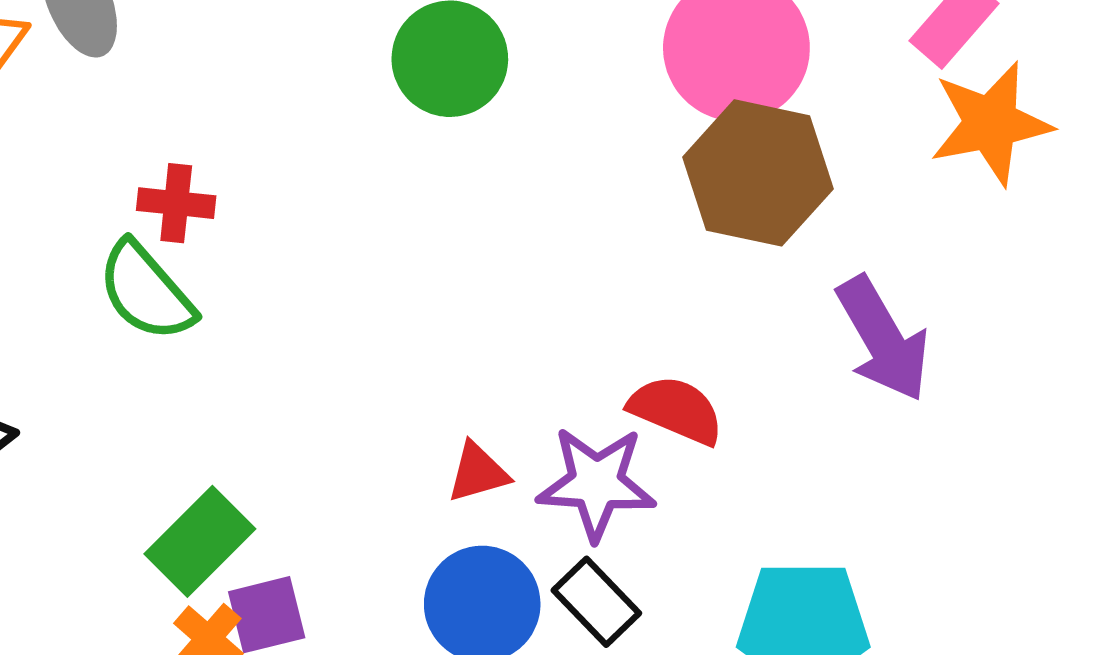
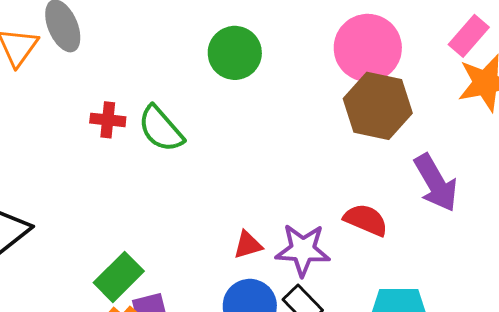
green semicircle: (146, 291) -> (161, 129), moved
red semicircle: (676, 410) -> (366, 220), moved

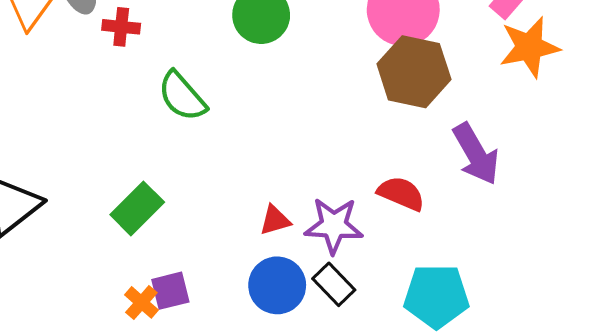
red cross: (108, 120) -> (121, 27), moved
green rectangle: (119, 277) -> (137, 208), moved

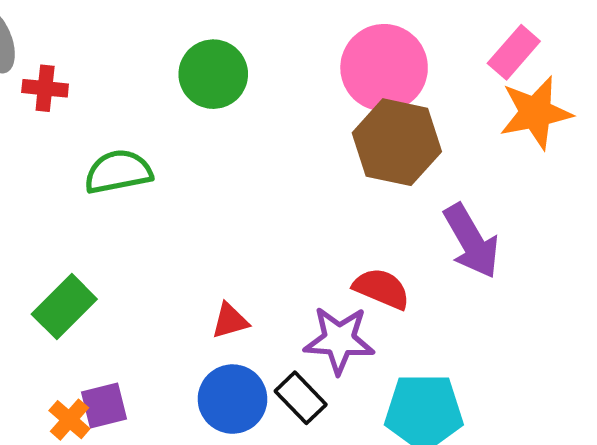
green semicircle: (182, 96) -> (118, 172), turned 120
purple star: (334, 226) -> (339, 340), moved

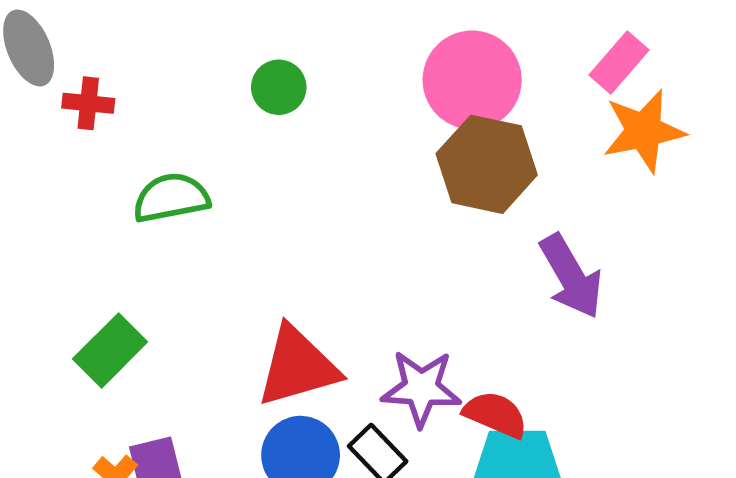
green circle: (213, 74) -> (279, 87), size x0.7
red semicircle: (382, 289) -> (495, 414), moved
red triangle: (230, 321) -> (298, 366), size x2.0

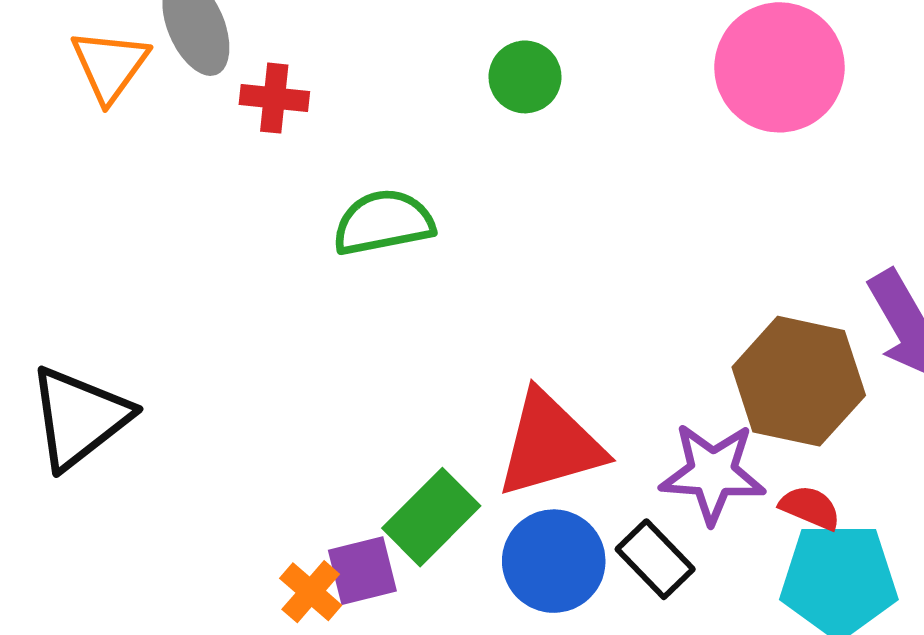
brown hexagon: (487, 164) -> (799, 381), moved
green rectangle: (110, 350) -> (431, 517), moved
red semicircle: (495, 414) -> (810, 508), size x0.7

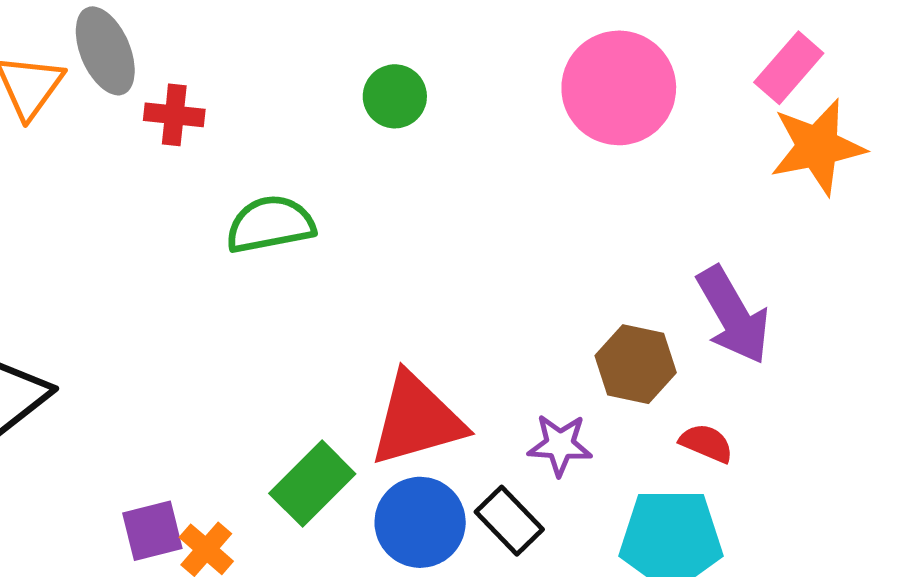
brown hexagon: (799, 381) -> (636, 364), size x0.7
purple star: (713, 473) -> (560, 445), size x0.7
red semicircle: (810, 508) -> (706, 443), moved
purple square: (362, 571) -> (152, 531), moved

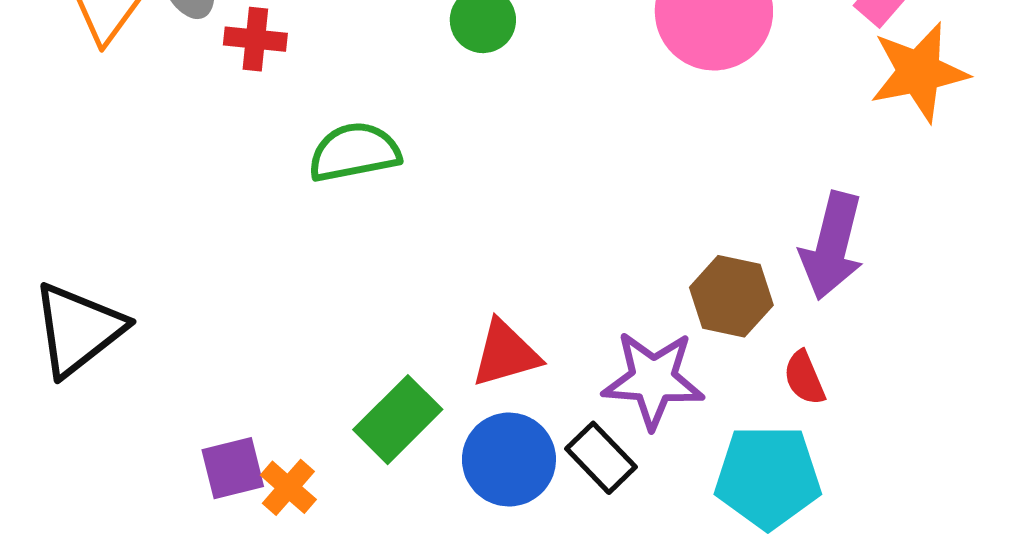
purple arrow: (733, 315) -> (832, 246), turned 44
red triangle: (417, 420) -> (505, 354), size x0.7
red semicircle: (706, 443) -> (804, 378), turned -136
purple star: (560, 445) -> (653, 380), size x1.5

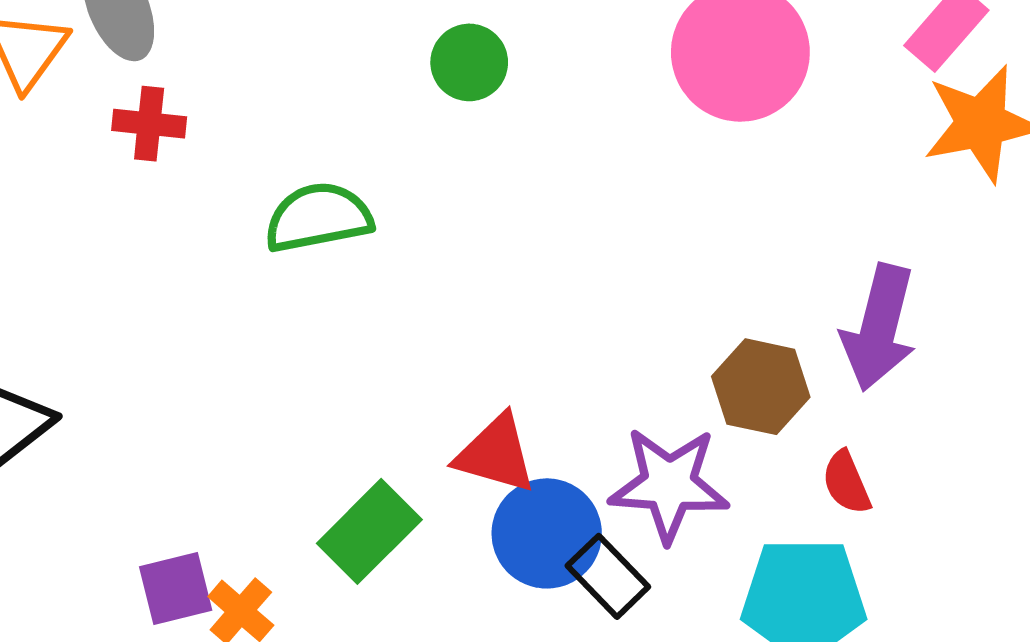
red cross: (255, 39) -> (149, 124), moved
red triangle: (505, 354) -> (496, 454), turned 32
blue circle: (509, 460) -> (547, 533), moved

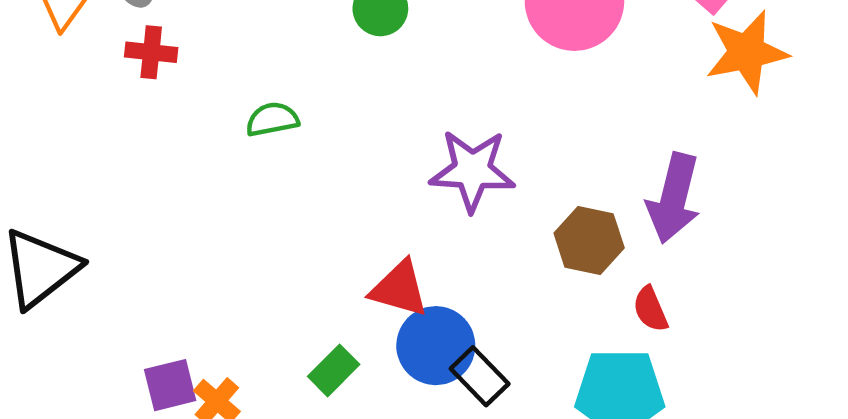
green semicircle: (318, 217) -> (272, 119), size x0.7
purple star: (669, 485) -> (472, 170), moved
green rectangle: (369, 531) -> (334, 370), moved, size x0.7

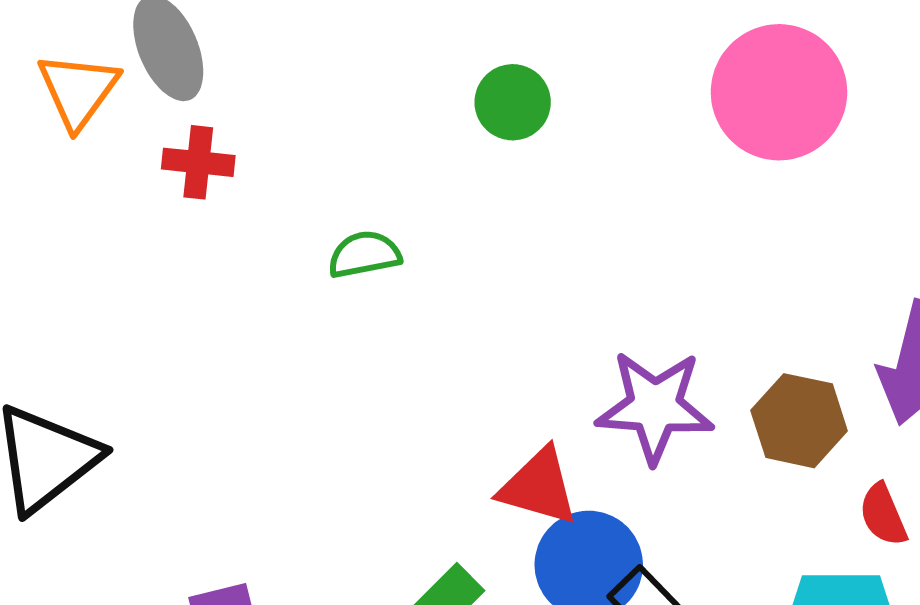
purple star: (472, 170) -> (655, 407), moved

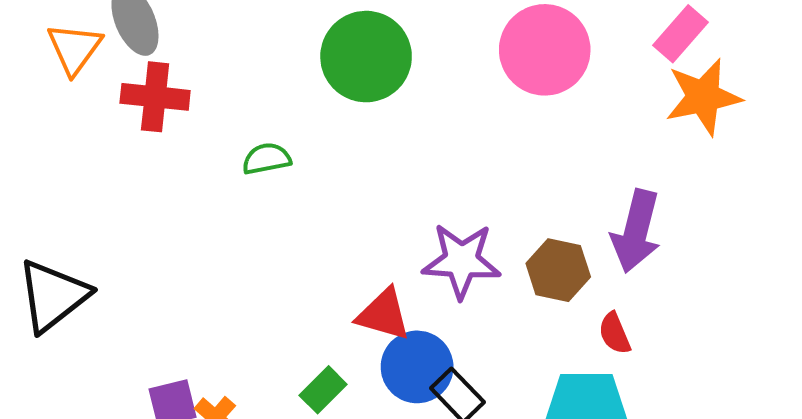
green circle: (513, 102) -> (366, 57), size x1.8
red cross: (198, 162) -> (155, 97), size x1.4

